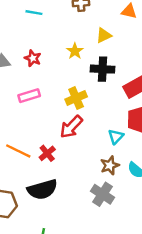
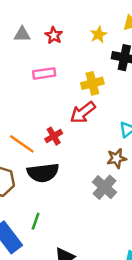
orange line: (18, 151) -> (22, 144), moved

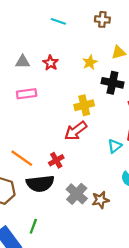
pink rectangle: (44, 73) -> (27, 94), moved
red cross: (54, 136) -> (56, 160), moved
brown star: (117, 158) -> (100, 200), moved
gray cross: (104, 187) -> (77, 194), moved

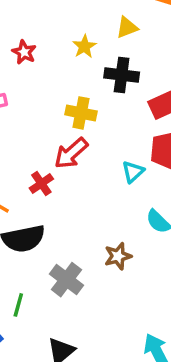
yellow cross: (84, 105) -> (81, 113), turned 30
red cross: (56, 160) -> (41, 183), moved
gray cross: (77, 194) -> (66, 280), moved

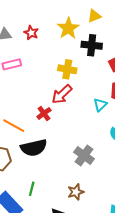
yellow star: (84, 46) -> (68, 28), size x1.5
brown star: (118, 256) -> (76, 192), moved
gray cross: (66, 280) -> (84, 155), moved

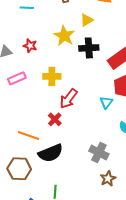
yellow cross: (67, 69) -> (52, 76), moved
brown star: (76, 192) -> (108, 179), moved

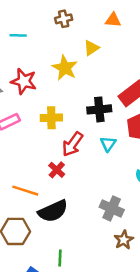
red star: (30, 46) -> (24, 81), size x1.5
black cross: (89, 48) -> (99, 109), moved
cyan triangle: (106, 102) -> (108, 144), moved

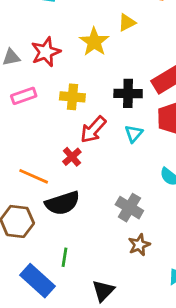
red star: (24, 81) -> (46, 52), turned 30

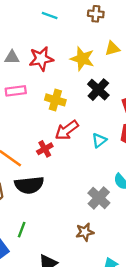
yellow star: (94, 42) -> (82, 59), turned -30
black cross: (128, 93) -> (98, 90), moved, turned 30
gray cross: (129, 208) -> (99, 198), moved

